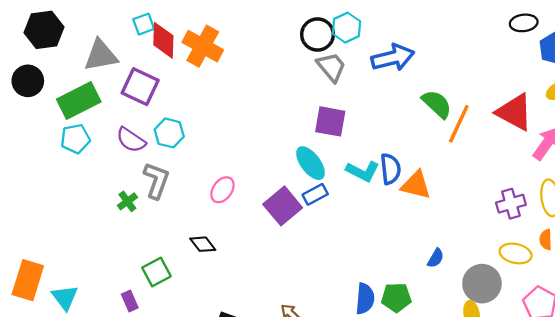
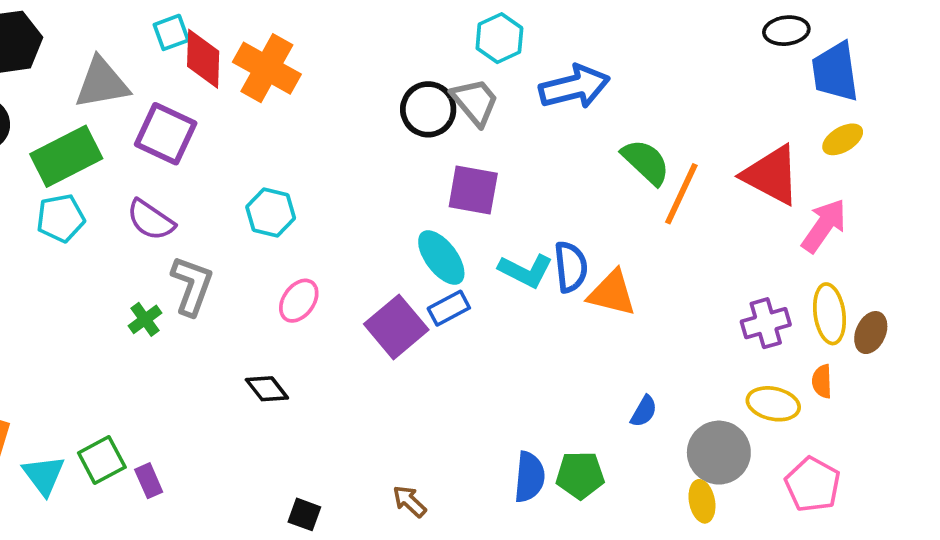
black circle: (317, 34) -> (428, 109), moved
cyan hexagon: (169, 133) -> (271, 213), moved
green square: (156, 272) -> (102, 460), moved

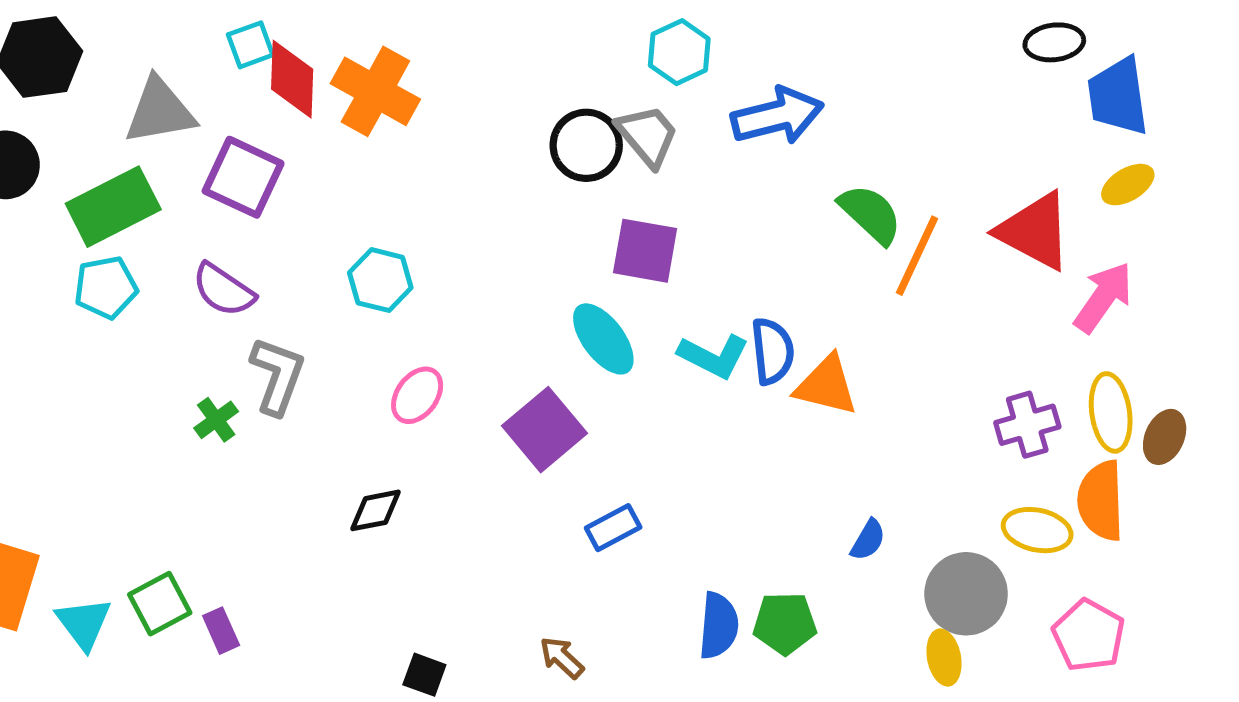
blue rectangle: (449, 308) -> (613, 528), moved
orange semicircle: (822, 381) -> (1101, 501), size x1.8
black diamond: (267, 389) -> (375, 510), turned -63

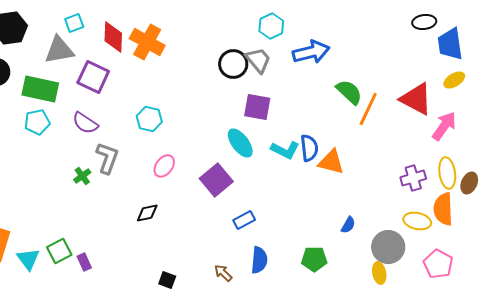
cyan square: (250, 45) -> (74, 23), moved
green rectangle: (113, 207) -> (40, 89), turned 39
blue semicircle: (719, 626) -> (259, 260), moved

